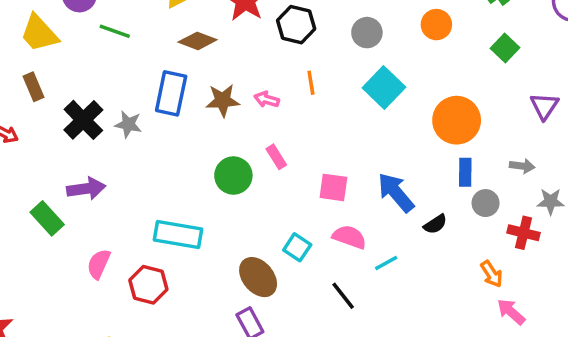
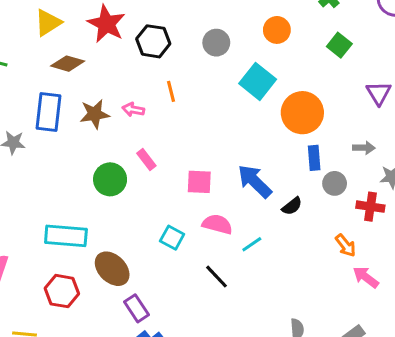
cyan square: (384, 87) -> (258, 81), moved
brown ellipse: (258, 277) -> (112, 269), moved
red hexagon: (148, 285) -> (62, 291), moved

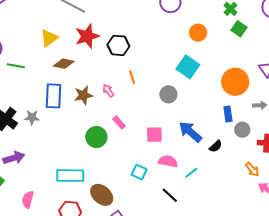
red star: (106, 24) -> (87, 36), turned 30
gray circle: (216, 43) -> (168, 94), moved
green square: (339, 45) -> (239, 29), moved
pink arrow: (133, 110) -> (108, 91), turned 48
orange circle: (302, 113) -> (235, 82), moved

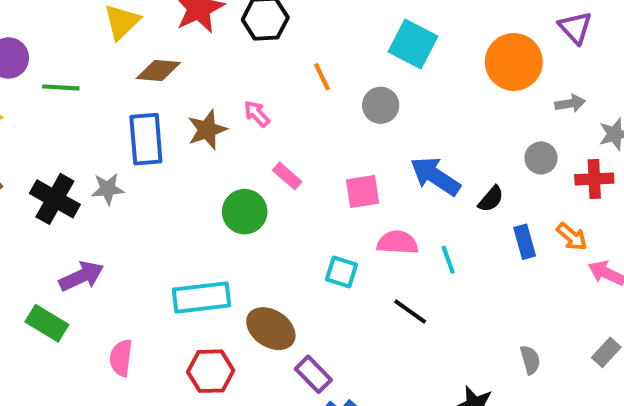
orange line: (132, 77) -> (322, 77), moved
blue rectangle: (228, 114) -> (525, 242), moved
cyan line: (191, 173) -> (448, 260), turned -64

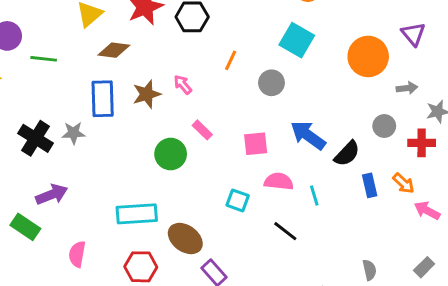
orange line: (322, 77) -> (231, 60), turned 48
black semicircle: (491, 199) -> (347, 154), size x1.4

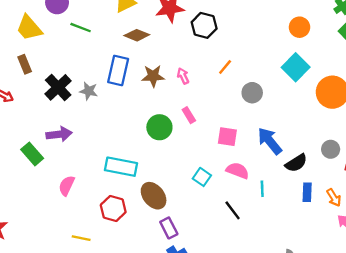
cyan square: (297, 40) -> (296, 67), moved

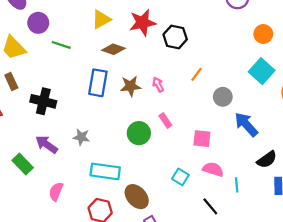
black cross: (58, 87) -> (43, 101), turned -30
gray star: (89, 91) -> (81, 137), moved
purple arrow: (59, 134) -> (47, 144), turned -135
blue arrow: (270, 141) -> (246, 124), moved

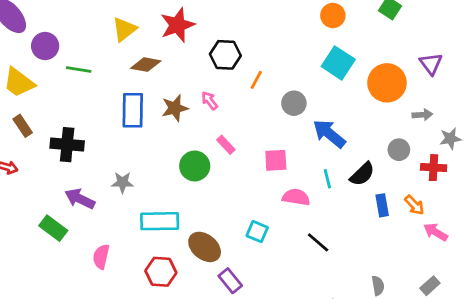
black hexagon: (175, 37) -> (225, 55), moved
cyan square: (180, 177) -> (257, 232), moved
cyan line: (237, 185) -> (327, 179), moved
black line: (210, 206) -> (318, 242), moved

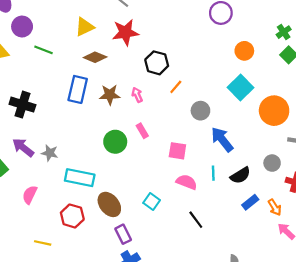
gray star: (122, 182) -> (50, 153), moved
blue rectangle: (382, 205) -> (250, 202), turned 49

